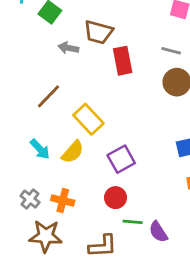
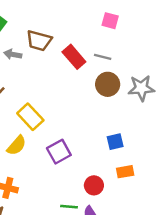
red rectangle: (123, 61) -> (74, 57), moved, turned -30
red circle: (115, 198) -> (94, 185), moved

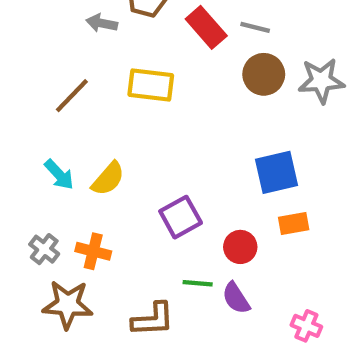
yellow rectangle: (30, 117) -> (151, 85), moved, turned -40
blue square: (115, 142) -> (277, 172), size x1.5
purple square: (59, 152) -> (181, 217), moved

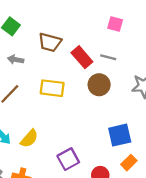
gray arrow: (102, 23) -> (16, 60), moved
brown circle: (264, 74) -> (99, 85), moved
orange rectangle: (294, 224) -> (129, 163), turned -35

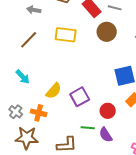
yellow semicircle: (29, 139) -> (54, 91), moved

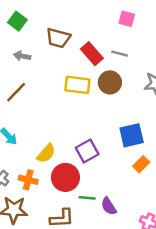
yellow rectangle: (66, 35) -> (77, 85), moved
purple square: (80, 97) -> (87, 151), moved
red circle: (108, 111) -> (65, 177), moved, size x1.5

